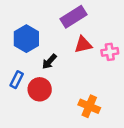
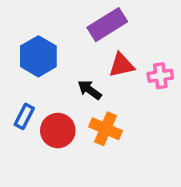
black arrow: (49, 62) -> (90, 90), moved, turned 84
orange cross: (89, 106) -> (106, 129), moved

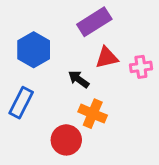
blue rectangle: (24, 116) -> (21, 103), size x1.4
red circle: (58, 131) -> (66, 140), moved

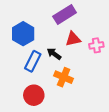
blue rectangle: (21, 103) -> (33, 61), moved
red circle: (66, 140) -> (34, 95), moved

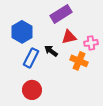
orange cross: (64, 77) -> (79, 61), moved

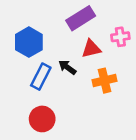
pink cross: (91, 43) -> (120, 37), moved
orange cross: (79, 61) -> (104, 81), turned -36

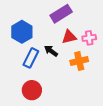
pink cross: (120, 37) -> (89, 38), moved

